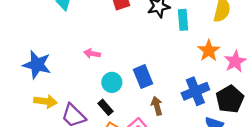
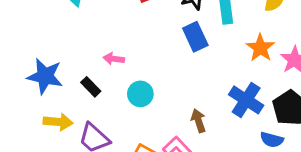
blue rectangle: (143, 77) -> (195, 37), moved
blue cross: (195, 91) -> (246, 100), turned -32
black rectangle: (106, 107) -> (91, 87), moved

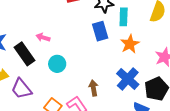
orange star: (260, 48) -> (130, 44), moved
black rectangle: (91, 87) -> (24, 54), size x1.6

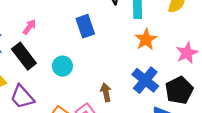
blue rectangle: (100, 31) -> (85, 26), moved
pink arrow: (43, 37) -> (29, 27), moved, turned 112

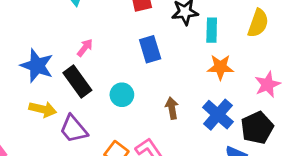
orange star: (146, 39) -> (220, 67), turned 30
brown arrow: (106, 92) -> (172, 108), moved

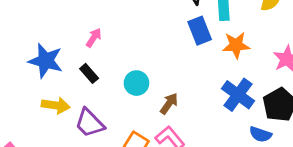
blue rectangle: (150, 49) -> (200, 31), moved
black rectangle: (77, 82) -> (89, 73), size x0.6
brown arrow: (172, 108) -> (169, 104), moved, turned 50

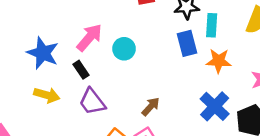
pink arrow: (94, 38) -> (89, 38), size x1.6
cyan circle: (136, 83) -> (124, 49), moved
purple trapezoid: (89, 123) -> (92, 102), moved

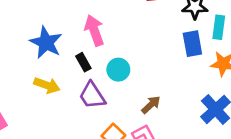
pink arrow: (89, 38) -> (94, 30), turned -64
cyan circle: (124, 49) -> (118, 70), moved

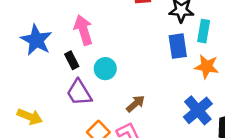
yellow arrow: (47, 85) -> (30, 117), moved

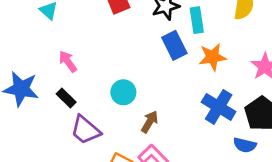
pink arrow: (83, 30) -> (68, 61), size x0.7
cyan circle: (105, 69) -> (123, 92), moved

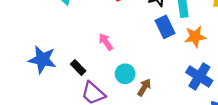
pink arrow: (68, 61) -> (106, 42), moved
cyan circle: (123, 92) -> (125, 74), moved

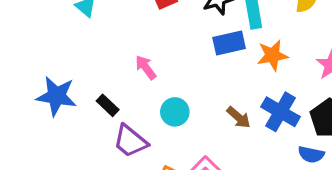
blue rectangle: (165, 27) -> (229, 43), turned -75
brown arrow: (144, 87) -> (239, 117), moved, turned 102

